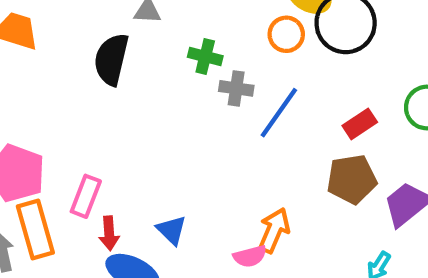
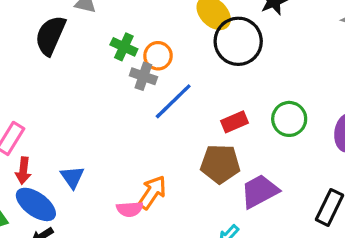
orange circle: (286, 34) -> (158, 56), moved

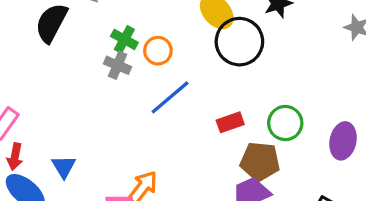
gray cross: (143, 76) -> (118, 65), moved
brown pentagon: (220, 164) -> (260, 161), moved

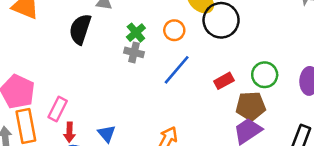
green cross: (124, 39) -> (136, 33), turned 30
orange circle: (158, 51) -> (174, 30), moved

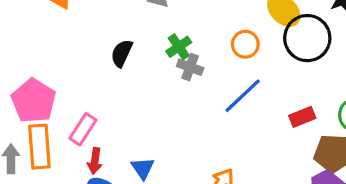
black semicircle: (80, 29) -> (122, 53), moved, size x0.7
green cross: (136, 33) -> (179, 47), moved

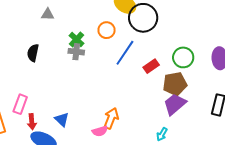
green cross: (179, 47) -> (77, 39), moved
blue line: (243, 96) -> (125, 53), moved

